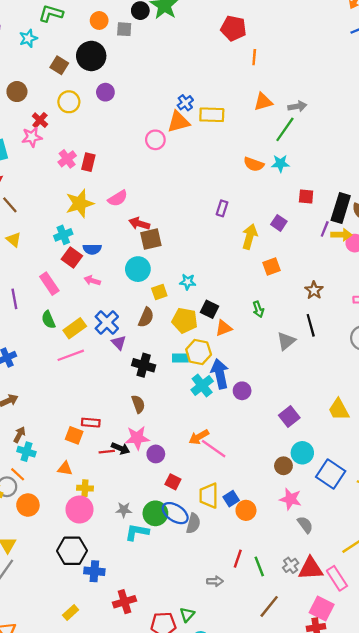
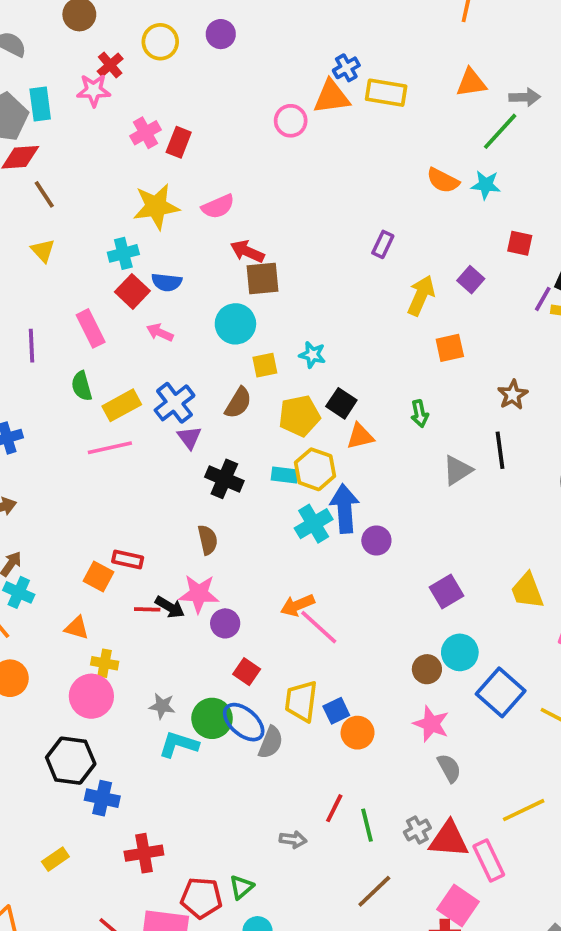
yellow pentagon: (185, 320) -> (299, 416), turned -30

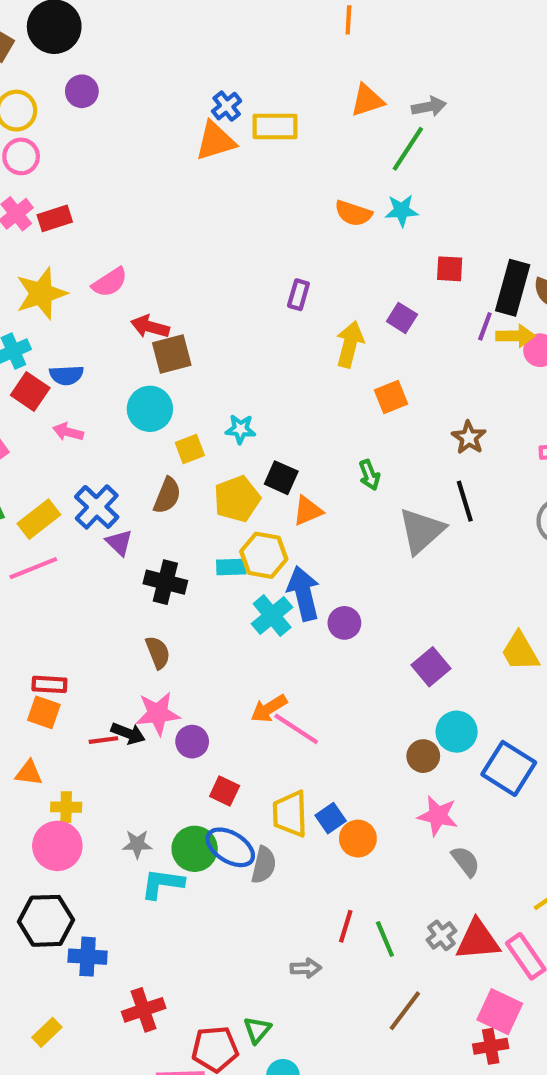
pink circle: (291, 121) -> (21, 156), moved
red rectangle: (179, 142) -> (55, 218), turned 60
gray triangle: (458, 470) -> (421, 531), size x1.4
red rectangle: (128, 559) -> (49, 684), moved

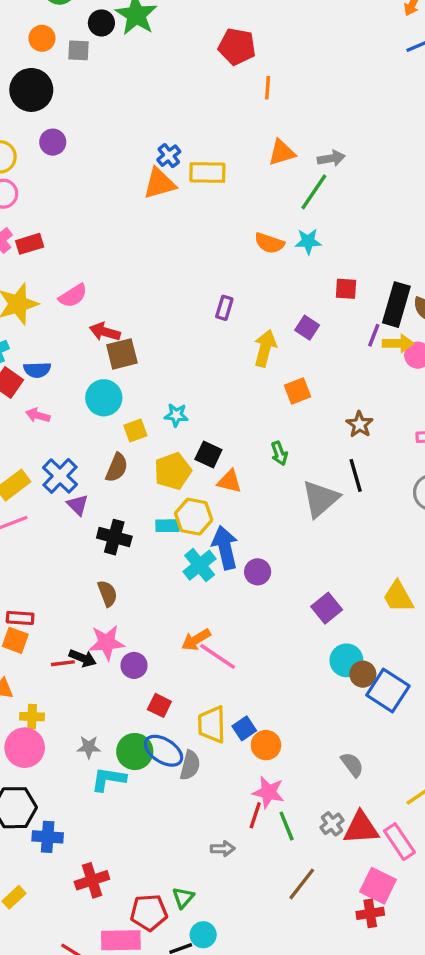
orange triangle: (308, 511) -> (229, 481), turned 36
brown circle: (423, 756) -> (363, 674), moved
pink star: (438, 816) -> (268, 792), moved

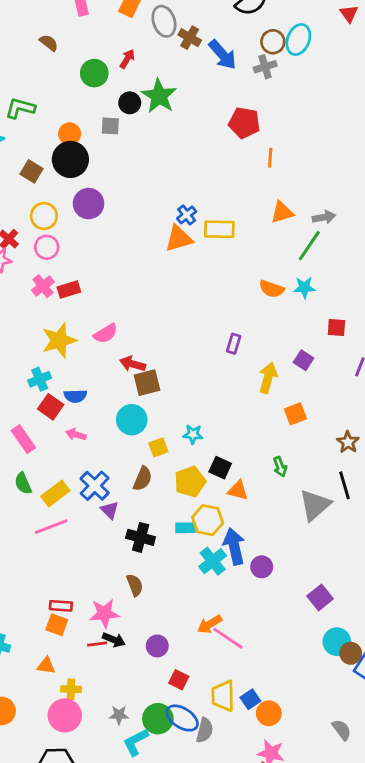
orange circle: (42, 38) -> (70, 134), moved
purple circle: (53, 142) -> (89, 204), size x1.4
pink star: (107, 642) -> (104, 613), moved
cyan L-shape: (108, 779) -> (136, 742), turned -36

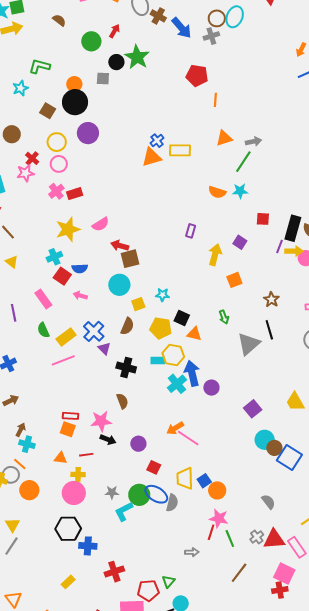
yellow pentagon: (190, 482) -> (161, 328), turned 30
red line: (97, 644) -> (86, 455), moved

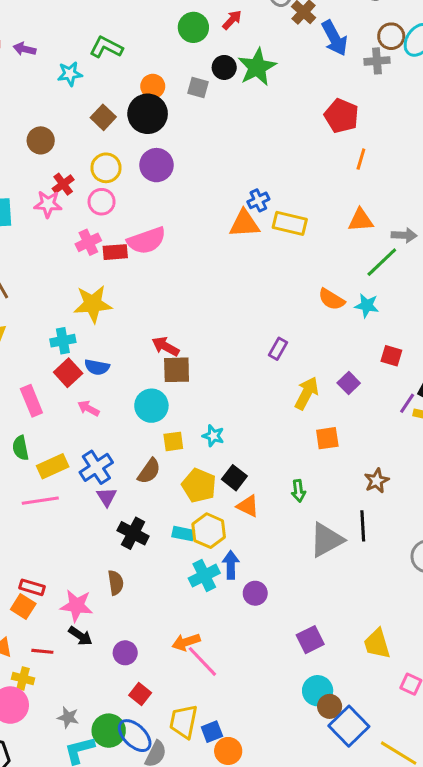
pink semicircle: (101, 224) -> (147, 241), moved, size x1.4
blue arrow: (192, 373) -> (231, 565), size x0.7

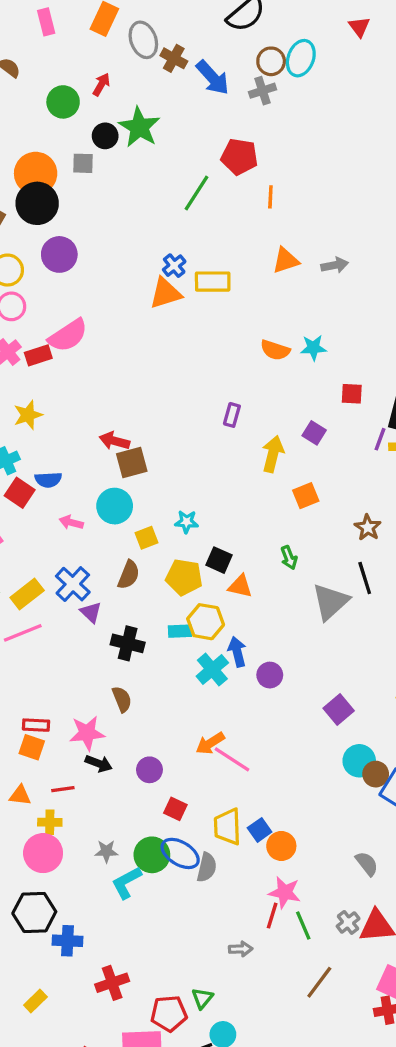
orange circle: (153, 86) -> (36, 173), size x1.6
green line: (382, 262) -> (197, 193), moved
yellow star: (93, 304) -> (28, 415), size x0.7
pink arrow: (88, 408) -> (71, 522), moved

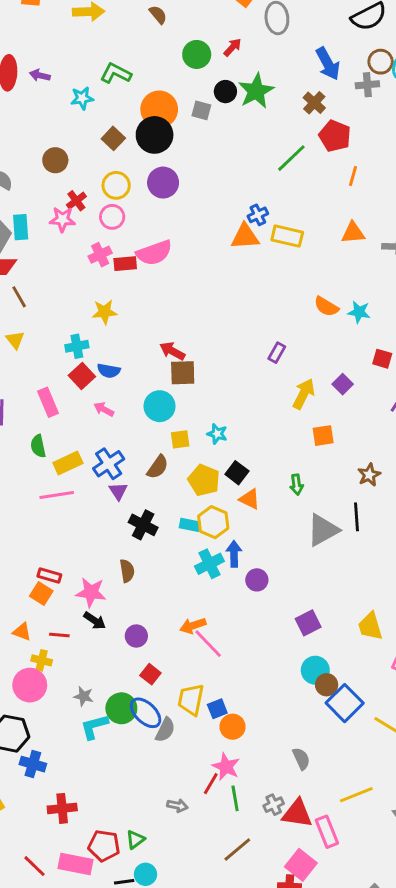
brown cross: (174, 58) -> (314, 103), moved
pink arrow: (71, 522) -> (104, 409), moved

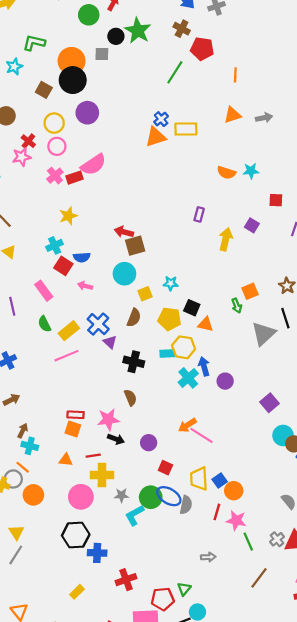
orange line: (353, 176) -> (235, 75), moved
orange square: (323, 436) -> (250, 291), moved
yellow cross: (42, 660) -> (102, 475), moved, size x1.5
red line: (211, 784) -> (217, 512), moved

